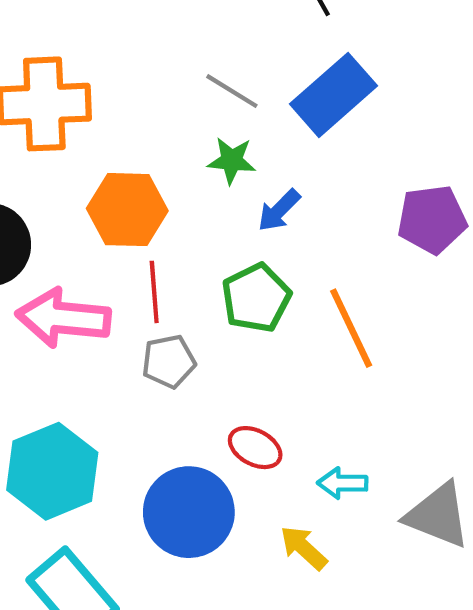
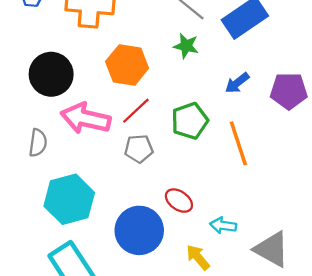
blue arrow: (279, 210) -> (237, 83), moved
red line: (154, 292) -> (136, 111), turned 44

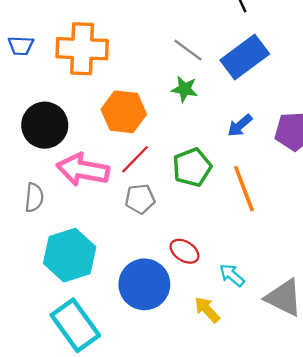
cyan arrow: (223, 225) -> (232, 275), turned 35

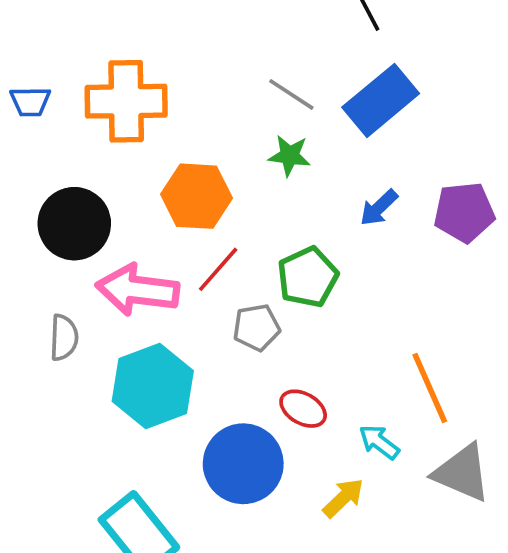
orange line: (244, 189) -> (430, 388), moved
gray pentagon: (140, 199) -> (256, 327), moved
cyan hexagon: (70, 255) -> (153, 386), moved
yellow arrow: (207, 310) -> (343, 498), turned 92

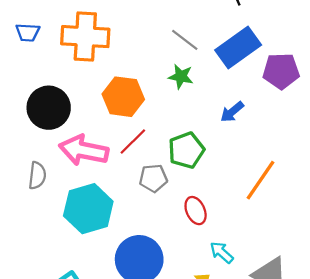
purple pentagon: (464, 212) -> (281, 71), moved
orange line: (430, 388) -> (260, 180), moved, turned 54
red ellipse: (303, 409) -> (196, 211), moved, turned 32

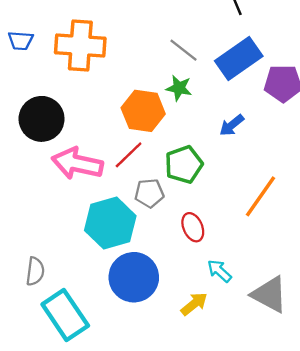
orange hexagon: (123, 97) -> (143, 111), moved
gray semicircle: (37, 176) -> (35, 271), moved
cyan hexagon: (88, 209) -> (110, 223), moved

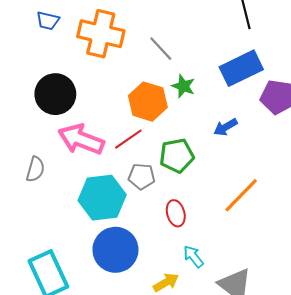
gray line: (183, 50) -> (161, 49), moved
gray semicircle: (35, 271) -> (35, 169), moved

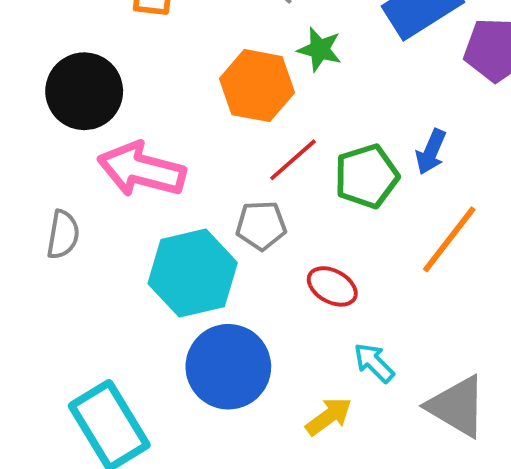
blue arrow: (225, 127) -> (431, 152), moved, turned -30
red line: (128, 139) -> (293, 160), moved
green pentagon: (177, 156) -> (367, 176), moved
red ellipse: (176, 213) -> (332, 286), turned -40

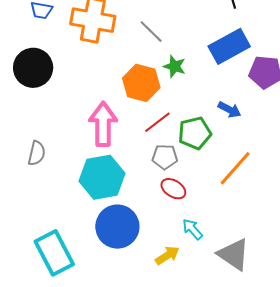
black circle: (84, 91) -> (33, 68), moved
blue arrow: (431, 152) -> (229, 110), moved, turned -90
pink arrow: (141, 170) -> (103, 124), moved, turned 72
gray pentagon: (261, 225) -> (165, 157), moved

